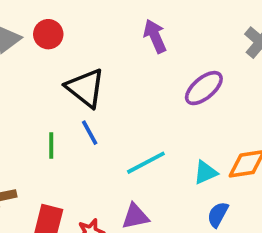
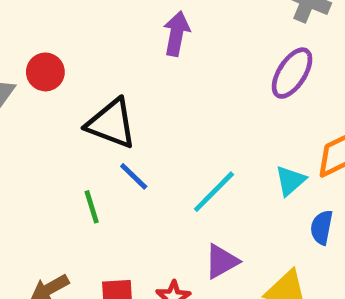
purple arrow: (155, 36) -> (177, 34), turned 52
purple ellipse: (204, 88) -> (292, 73), moved

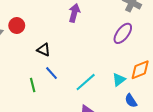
black triangle: (111, 123) -> (44, 50), size x0.6
blue semicircle: (322, 227) -> (131, 101), turned -48

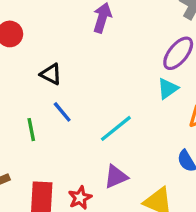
cyan triangle: (119, 80) -> (168, 89), moved

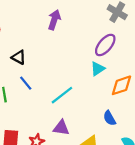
purple triangle: (116, 177) -> (61, 128), turned 30

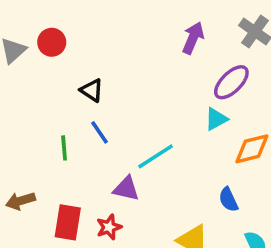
purple arrow: (54, 20) -> (193, 38), moved
purple triangle: (61, 128) -> (126, 189), moved

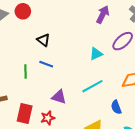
cyan triangle: (216, 119) -> (96, 54), moved
blue line: (99, 132) -> (46, 64), turned -40
cyan line: (156, 156) -> (92, 86), moved

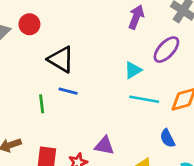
black triangle: (43, 40) -> (61, 59), size x1.5
cyan line: (92, 86) -> (144, 99), moved, turned 45
purple triangle: (59, 97) -> (104, 146), moved

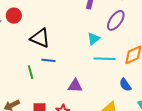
purple triangle: (104, 146) -> (75, 86), moved

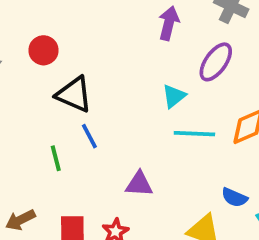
red circle: (14, 16) -> (43, 50), moved
blue line: (48, 60) -> (89, 136), turned 56
blue semicircle: (125, 85) -> (234, 197), moved, turned -32

